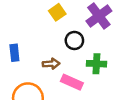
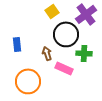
black circle: (74, 40) -> (66, 34), size x1.6
brown arrow: (51, 64) -> (47, 53), turned -104

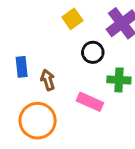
black circle: (66, 34) -> (93, 52), size x0.6
brown arrow: (47, 53) -> (48, 80), moved

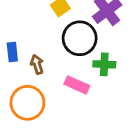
black circle: (93, 52) -> (80, 38), size x1.6

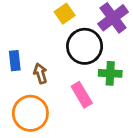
pink rectangle: (77, 85) -> (82, 95), turned 35

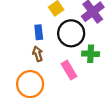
blue rectangle: (15, 61) -> (39, 32), moved

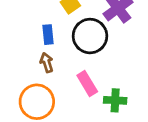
green cross: (91, 54) -> (115, 100), moved

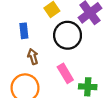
blue rectangle: (48, 35) -> (24, 31), moved

